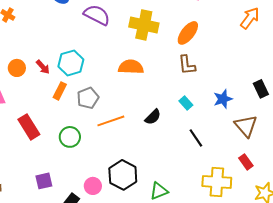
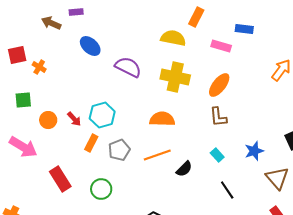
orange line: (111, 121) -> (157, 155), moved

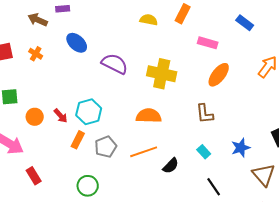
blue rectangle: (244, 29) -> (245, 23), moved, turned 30
yellow semicircle: (173, 38) -> (149, 20), moved, size x0.7
orange cross: (39, 67) -> (36, 54), moved
orange ellipse: (219, 85) -> (219, 75), moved
red rectangle: (60, 179) -> (34, 176), moved, size x0.7

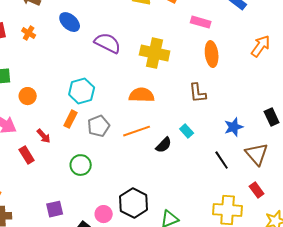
orange ellipse: (219, 75) -> (212, 54), turned -45
red arrow: (61, 116) -> (44, 136), moved
cyan rectangle: (204, 152) -> (187, 131), moved
black line: (214, 187) -> (222, 160), moved

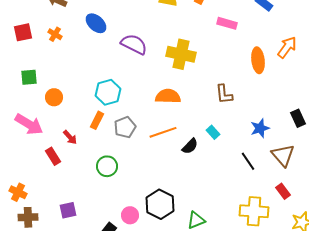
orange ellipse: (212, 54) -> (258, 60), moved
purple square: (55, 209) -> (68, 210), moved

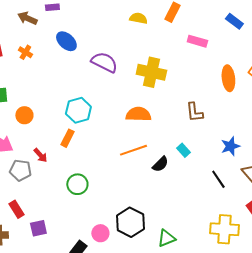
gray pentagon: (125, 127) -> (20, 170), moved, turned 30
red rectangle: (53, 156) -> (16, 209), moved

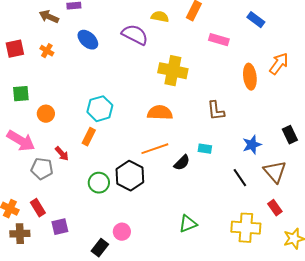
purple semicircle: (104, 62) -> (135, 35), moved
cyan rectangle: (183, 150) -> (205, 149), turned -40
black hexagon: (130, 222) -> (130, 176), moved
green triangle: (166, 238) -> (188, 224), moved

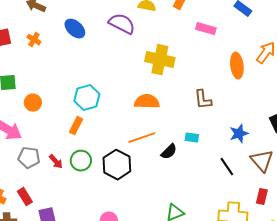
red arrow: (62, 154) -> (56, 162), moved
green circle: (99, 183) -> (81, 161), moved
red rectangle: (275, 208) -> (262, 197), turned 49

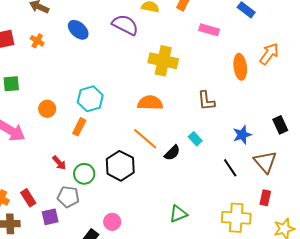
orange circle: (33, 103) -> (47, 109), moved
orange line: (142, 138) -> (145, 139), turned 60
cyan rectangle: (192, 138) -> (195, 139), turned 40
gray pentagon: (29, 158) -> (68, 197), moved
green circle: (81, 161) -> (84, 174), moved

